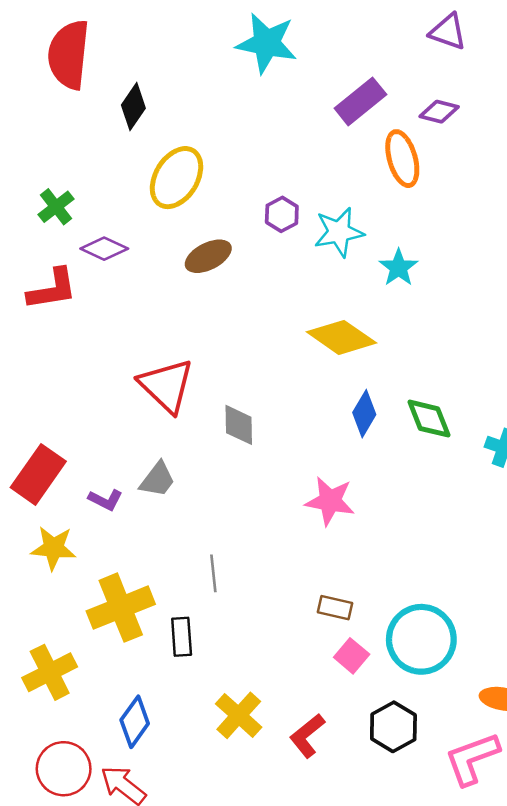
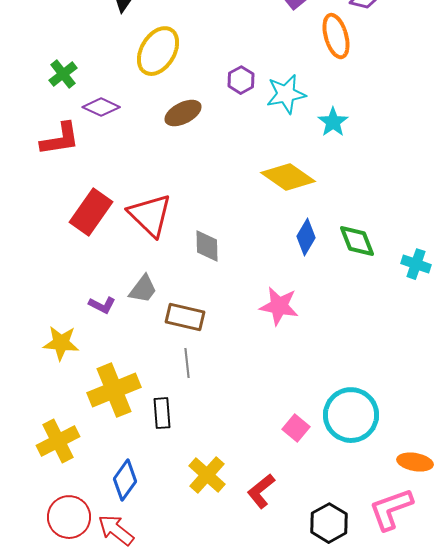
red rectangle: (38, 474) -> (91, 212), moved
brown rectangle: (335, 608) -> (185, 317), moved, size x1.4
black hexagon: (393, 727) -> (329, 523), moved

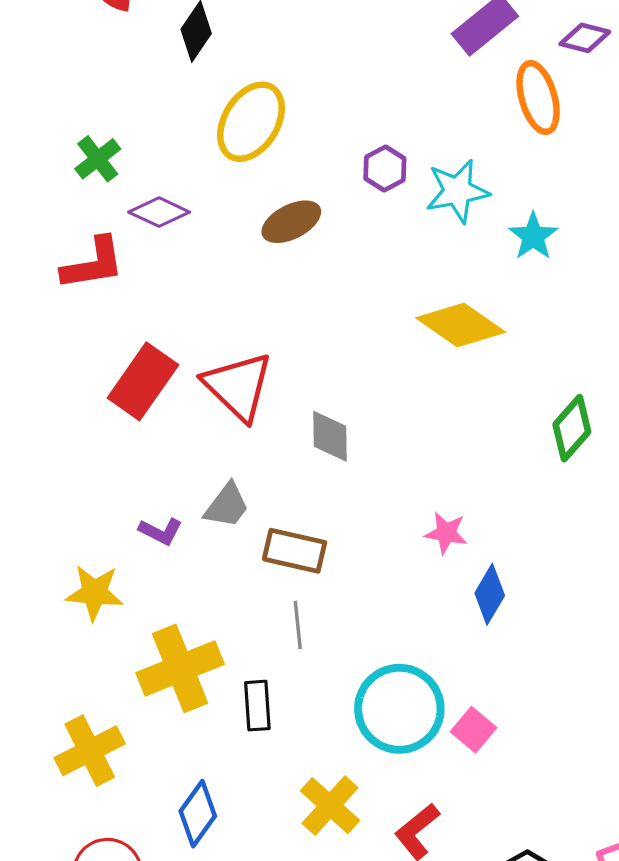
blue diamond: (306, 237) -> (490, 594), moved
green diamond: (357, 241) -> (572, 428), turned 63
pink star: (279, 306) -> (446, 533), size x0.7
cyan circle: (351, 415) -> (399, 709), moved

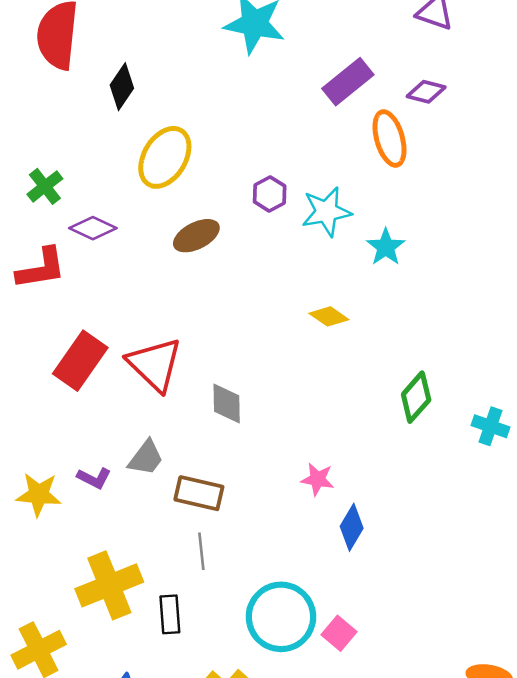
yellow diamond: (461, 325) -> (329, 316), size x0.6
yellow star: (95, 593) -> (39, 494), moved

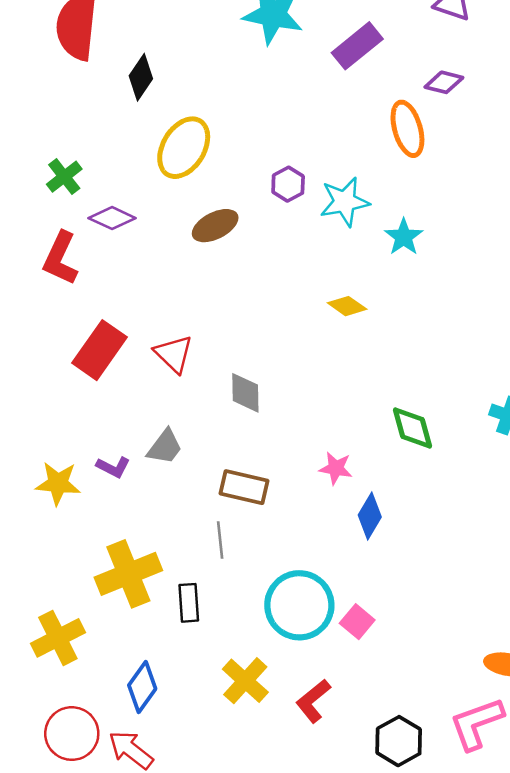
purple rectangle: (348, 82) -> (357, 46), moved
red L-shape: (41, 268) -> (60, 258), turned 124
red triangle: (155, 364) -> (174, 354), size x0.7
green diamond: (416, 397) -> (412, 428), moved, turned -57
brown rectangle: (199, 493) -> (244, 487), moved

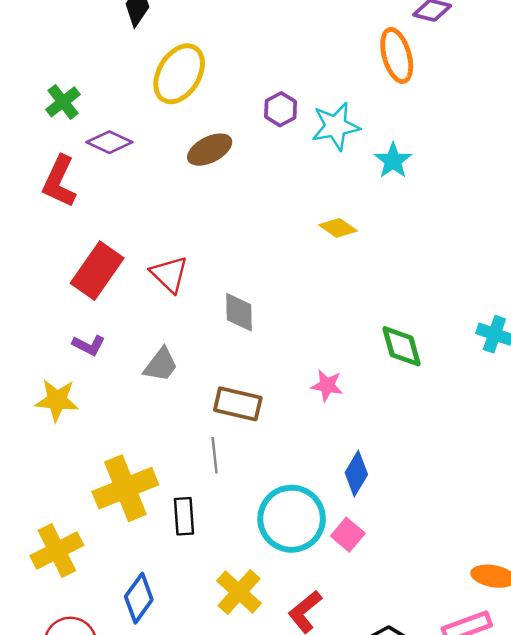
purple L-shape: (113, 467) -> (89, 345), moved
blue diamond: (370, 516) -> (356, 473), moved

